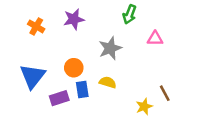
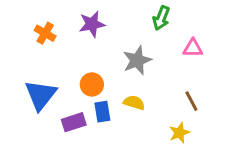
brown line: (165, 93) -> (191, 101), moved

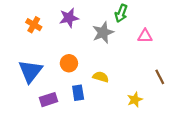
gray star: (137, 60) -> (103, 33), moved
brown line: (191, 101) -> (160, 77), moved
blue rectangle: (102, 112) -> (78, 93), moved
purple rectangle: (74, 122) -> (49, 100), moved

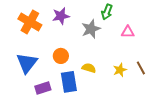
orange cross: (34, 25) -> (30, 22), size x1.6
blue rectangle: (78, 93) -> (69, 82), size x1.5
yellow star: (135, 100) -> (120, 70), moved

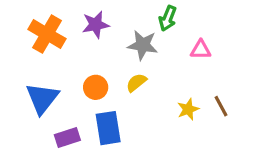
gray star: (91, 29) -> (143, 45), turned 30
yellow semicircle: (89, 68) -> (136, 83), moved, turned -56

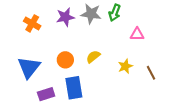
orange cross: (47, 34) -> (32, 23), size x0.7
gray star: (143, 45) -> (91, 14), moved
yellow star: (188, 109) -> (125, 66), moved

